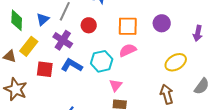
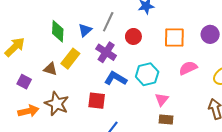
pink semicircle: (128, 50) -> (188, 68), moved
red square: (45, 69) -> (97, 101), moved

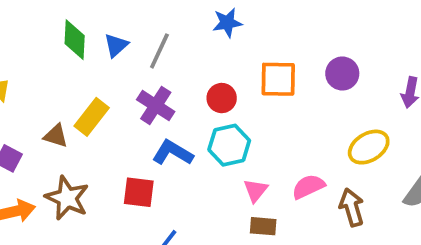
blue triangle: (85, 30) -> (116, 45), moved
green diamond: (58, 31) -> (75, 40), moved
red circle: (133, 36) -> (222, 98), moved
pink semicircle: (188, 68) -> (308, 187), moved

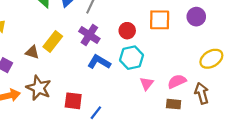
red square: (139, 192) -> (73, 101), moved
brown rectangle: (263, 226) -> (174, 104), moved

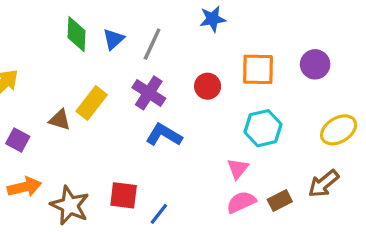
cyan hexagon: (131, 58) -> (263, 128), moved
pink semicircle: (177, 81) -> (241, 202), moved
brown star: (39, 88) -> (70, 205), moved
brown arrow: (202, 93) -> (323, 184), turned -114
brown rectangle: (174, 104) -> (280, 200), turned -32

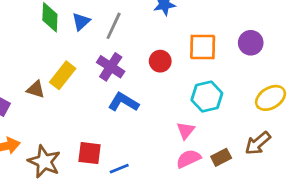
blue line: (159, 214) -> (119, 169), turned 30

